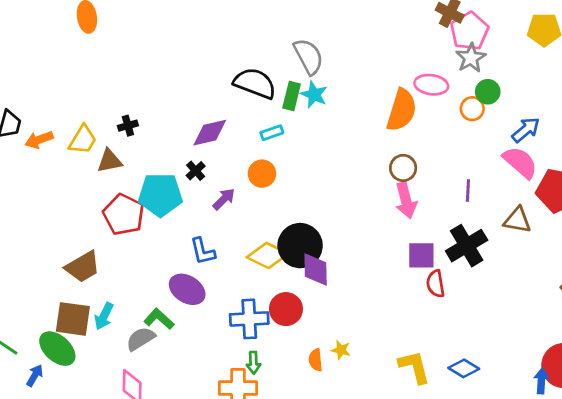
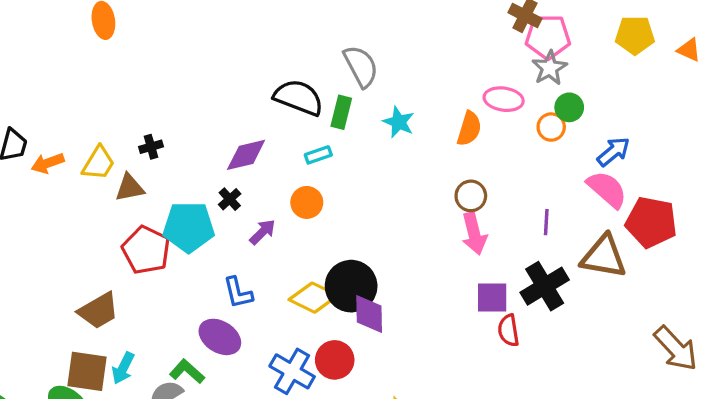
pink pentagon: (469, 31) -> (548, 37), turned 30
cyan star: (314, 95) -> (399, 122), moved
orange semicircle: (402, 110) -> (469, 129), size x0.7
brown triangle: (517, 220) -> (604, 257), size x1.4
blue cross: (249, 319) -> (292, 371), turned 33

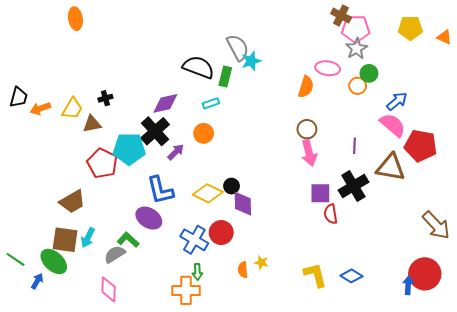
cyan star: (399, 122) -> (251, 61), moved, turned 30
black cross: (230, 199) -> (155, 131), size x2.0
black circle: (351, 286) -> (232, 186), size x0.5
blue L-shape: (238, 293) -> (160, 190), size x1.4

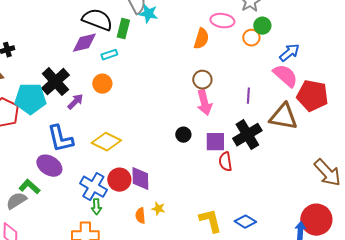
cyan star: (251, 61) -> (148, 14), turned 30
purple diamond: (165, 103) -> (84, 43), moved
black circle: (232, 186) -> (183, 135), moved
purple diamond: (243, 204) -> (140, 179), moved
green arrow: (197, 272) -> (96, 207), moved

